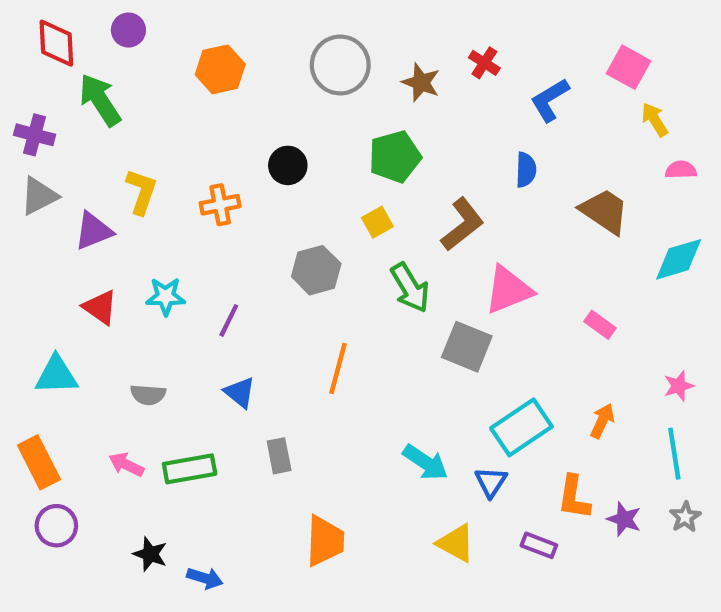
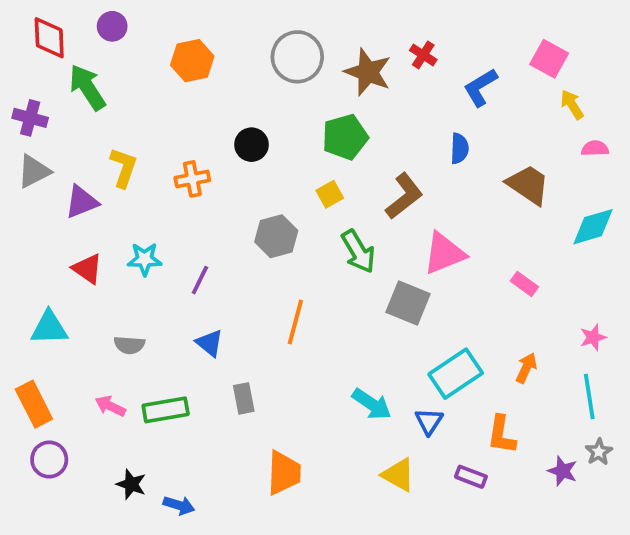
brown star: (421, 82) -> (368, 72), size x1.4
purple star: (624, 519) -> (563, 471), moved

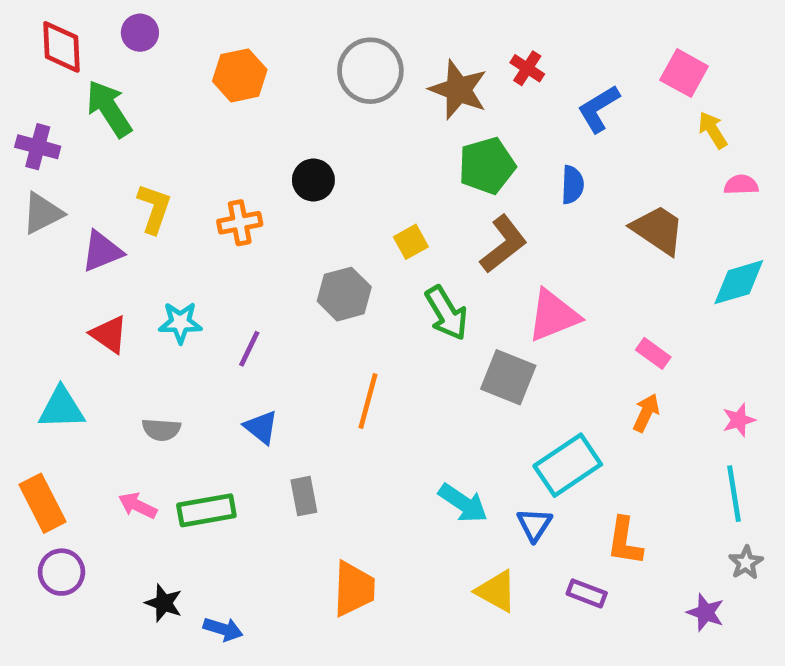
green pentagon: (345, 137) -> (487, 166), moved
orange arrow: (526, 368) -> (646, 413), moved
purple star: (563, 471) -> (705, 612), moved

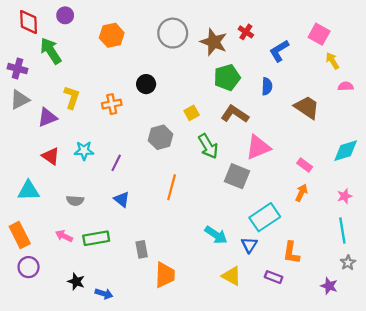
brown L-shape: (504, 244) -> (235, 114), turned -108
cyan diamond: (739, 282) -> (346, 151), moved
gray rectangle: (304, 496) -> (142, 249), moved

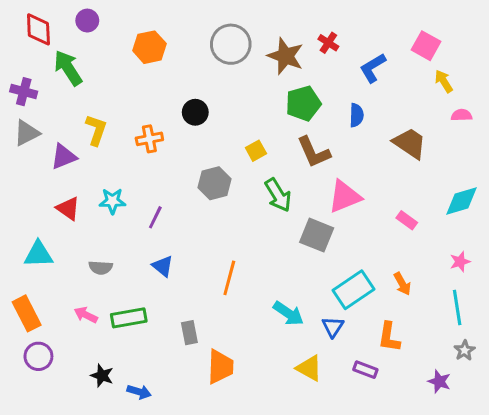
brown L-shape: (235, 114) -> (314, 152), turned -148
orange line: (172, 187) -> (229, 278), moved
orange arrow: (301, 193) -> (402, 284), moved, turned 126

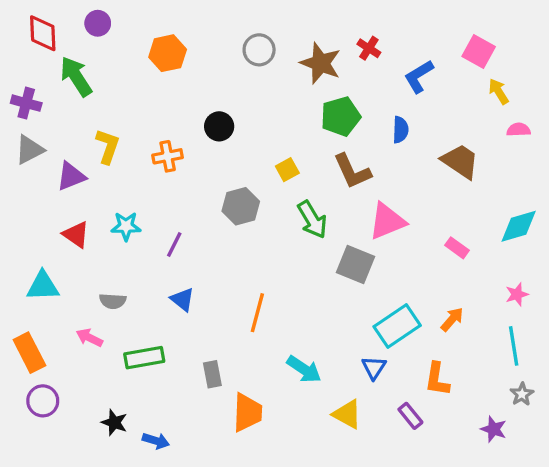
gray circle: (231, 44) -> (259, 50), size x0.7
orange arrow: (402, 284) -> (452, 319), turned -110
cyan arrow: (288, 313) -> (304, 369), moved
pink arrow: (86, 315) -> (89, 338), moved
purple rectangle: (365, 370) -> (410, 416), turned 30

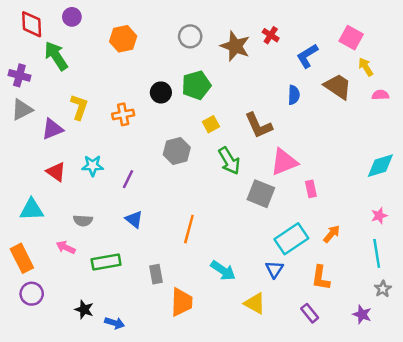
green pentagon: (341, 116) -> (196, 85), moved
brown trapezoid: (460, 161) -> (338, 86), moved
pink rectangle: (457, 248) -> (311, 189), moved, turned 42
purple rectangle: (410, 416) -> (310, 313), moved

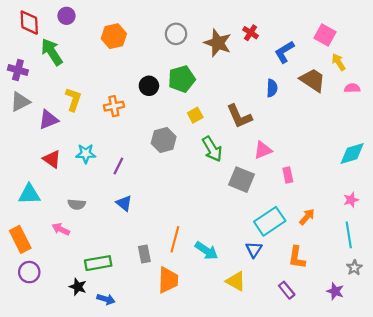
pink triangle: (284, 162) -> (263, 150), size x0.7
orange line: (189, 229) -> (175, 239), moved
green rectangle: (106, 262) -> (98, 263), moved

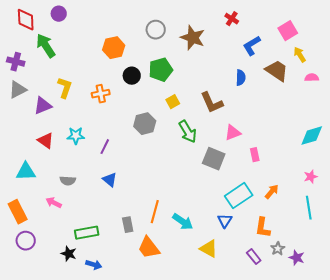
red cross: (251, 33) -> (232, 19), moved
pink square: (325, 35) -> (288, 31), turned 30
orange hexagon: (114, 36) -> (114, 48), moved
gray star: (354, 268) -> (278, 249), moved
orange trapezoid: (168, 280) -> (149, 248), turned 140

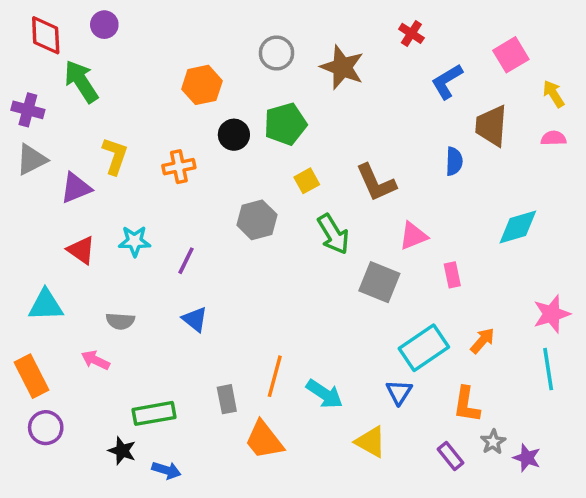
yellow arrow: (300, 55) -> (553, 94), moved
brown trapezoid: (277, 71) -> (491, 126), turned -120
blue semicircle: (241, 78) -> (454, 161), moved
cyan diamond: (312, 136) -> (518, 227), moved
pink star: (311, 177) -> (552, 314), size x1.5

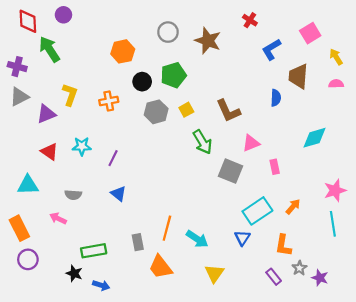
gray hexagon: (257, 220) -> (156, 112), moved
yellow triangle: (371, 442) -> (214, 273), moved, turned 36

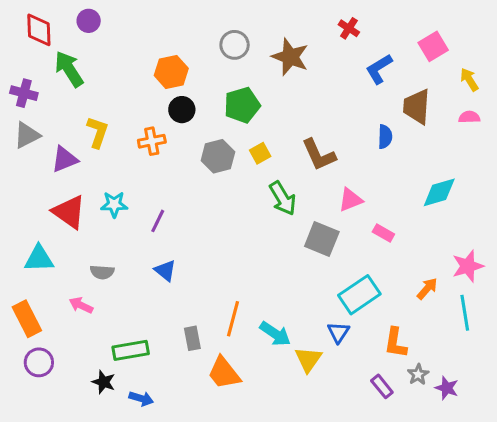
black circle: (142, 82) -> (182, 110), moved
red triangle: (49, 152) -> (69, 212), size x1.4
pink rectangle: (275, 167) -> (383, 233), turned -48
orange arrow: (293, 207) -> (427, 289), moved
yellow triangle: (214, 273) -> (308, 359), moved

